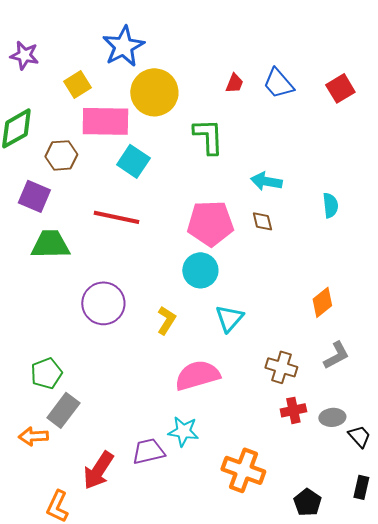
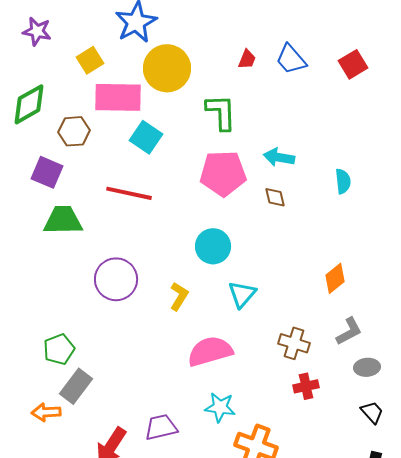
pink pentagon: (210, 223) -> (223, 173), moved
gray ellipse: (332, 417) -> (367, 367), moved
cyan star: (183, 431) -> (220, 407), moved

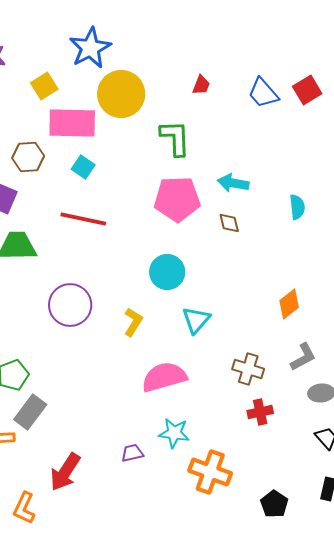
blue trapezoid: (291, 59) -> (263, 93), moved
cyan square: (146, 137) -> (83, 167), moved, size x0.7
purple trapezoid: (161, 427) -> (132, 453), moved, size x0.7

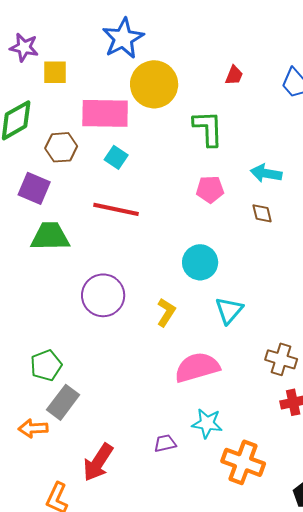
yellow square: (44, 86) -> (55, 72), moved, turned 32
pink pentagon: (177, 199) -> (210, 189), size x0.6

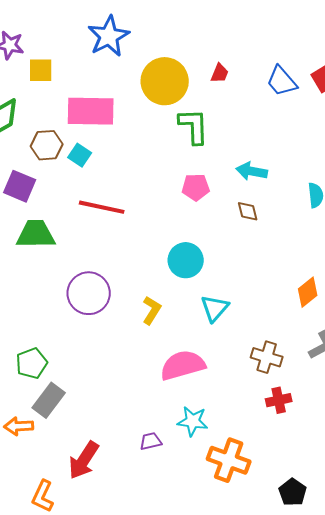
yellow circle: (154, 84) -> (165, 81), moved
cyan square: (116, 157) -> (80, 155), moved

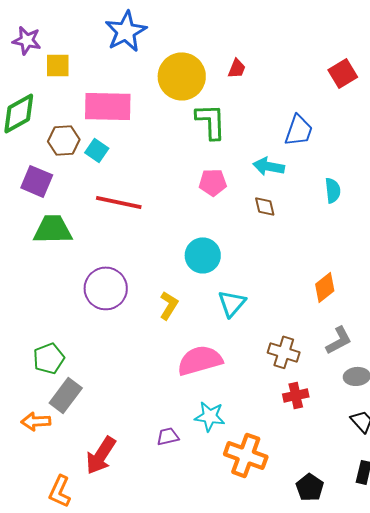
blue trapezoid: (282, 81) -> (299, 130), moved, turned -120

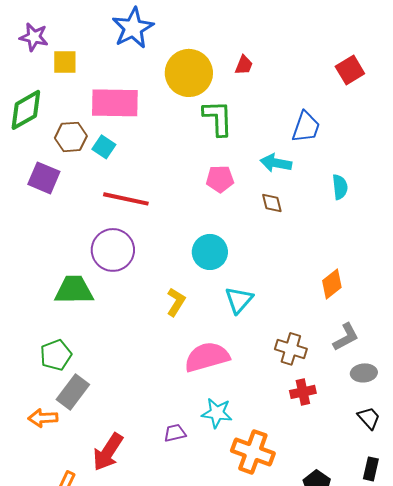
green trapezoid: (53, 229) -> (74, 290), moved
purple circle: (106, 288) -> (113, 250), moved

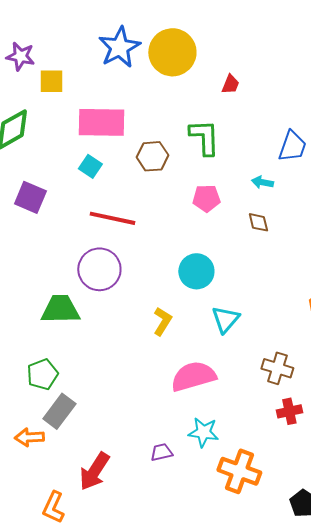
yellow circle: (189, 73) -> (172, 52), moved
brown hexagon: (71, 137) -> (152, 156), moved
cyan arrow: (276, 163) -> (262, 182), size x0.7

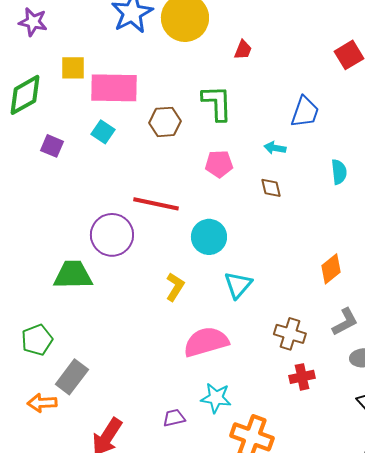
yellow square: (51, 81) -> (73, 68), moved
purple square: (30, 197) -> (52, 146), moved, size x0.7
red line: (112, 218) -> (156, 204), moved
green pentagon: (42, 374) -> (37, 340), moved

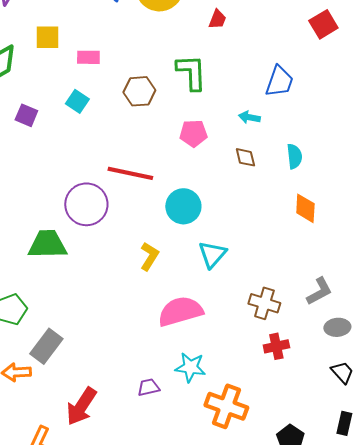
pink rectangle: (114, 88) -> (88, 57), size x0.5
cyan semicircle: (339, 172) -> (294, 156), moved
orange diamond: (331, 269) -> (305, 208), moved, turned -48

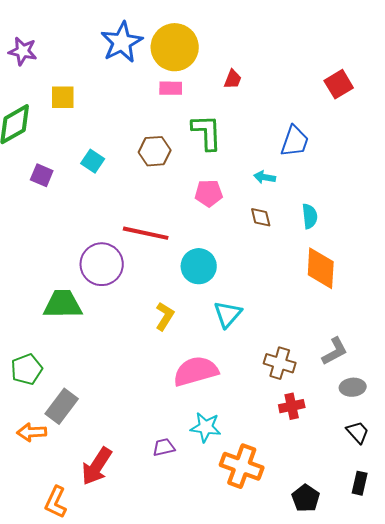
pink rectangle: (88, 57) -> (171, 88), moved
orange diamond: (305, 208) -> (321, 268), size x1.4

